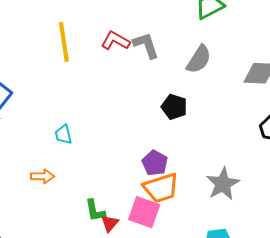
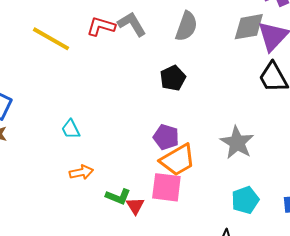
yellow line: (64, 42) -> (51, 39), turned -39
black pentagon: (174, 107) -> (173, 78), turned -30
orange arrow: (43, 176) -> (81, 172), moved
green L-shape: (95, 211) -> (118, 197), turned -45

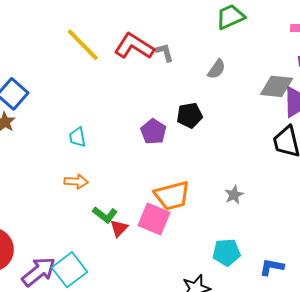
gray L-shape: (132, 24) -> (165, 52), size x0.7
red L-shape: (101, 26) -> (134, 46), size x1.4
gray semicircle: (186, 26) -> (217, 69), size x0.7
purple pentagon: (166, 137) -> (153, 132), moved
gray star: (237, 143) -> (234, 195), size x0.6

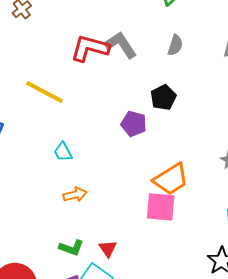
yellow line: (83, 45) -> (44, 92), moved
gray L-shape: (165, 52) -> (121, 45), size x1.6
green L-shape: (105, 215) -> (71, 248), moved
red triangle: (119, 228) -> (108, 249), moved

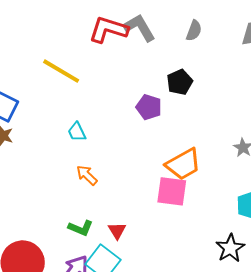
orange arrow: (75, 195) -> (87, 175), turned -125

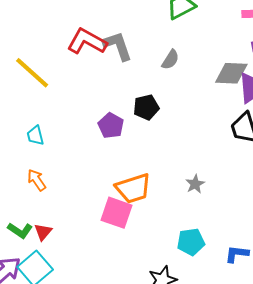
red triangle: (117, 231) -> (43, 232), moved

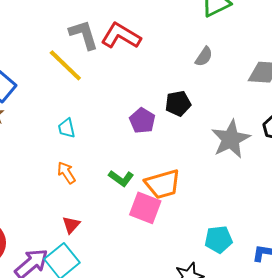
gray L-shape: (118, 46) -> (84, 35), moved
gray star: (195, 184) -> (231, 139), moved, size x2.0
green L-shape: (20, 230) -> (121, 178), moved

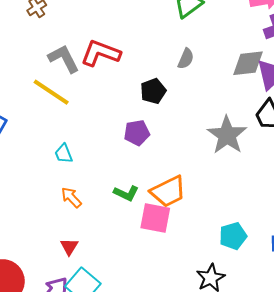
black pentagon: (178, 103) -> (153, 91), moved
purple pentagon: (142, 121) -> (137, 133), turned -30
red triangle: (71, 225) -> (69, 247), moved

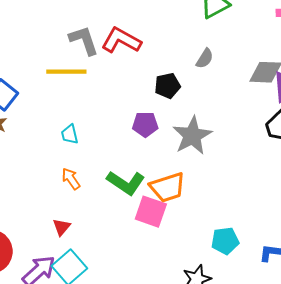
yellow line: (51, 92) -> (66, 72), turned -42
gray star: (227, 135) -> (192, 136), moved
green L-shape: (126, 193) -> (126, 183), size x1.5

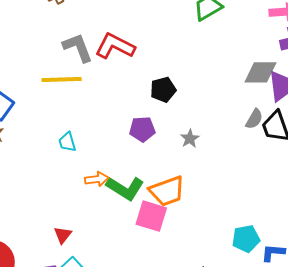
gray semicircle: (205, 58) -> (254, 119), moved
gray star: (192, 136) -> (190, 139), size x0.5
orange arrow: (71, 179) -> (97, 179), moved, turned 120
cyan pentagon: (225, 241) -> (246, 239), moved

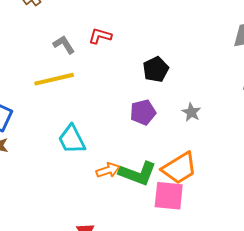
red L-shape: (115, 46) -> (100, 36), size x0.6
gray L-shape: (78, 48) -> (64, 45), size x0.7
cyan trapezoid: (67, 142) -> (72, 139), size x1.5

